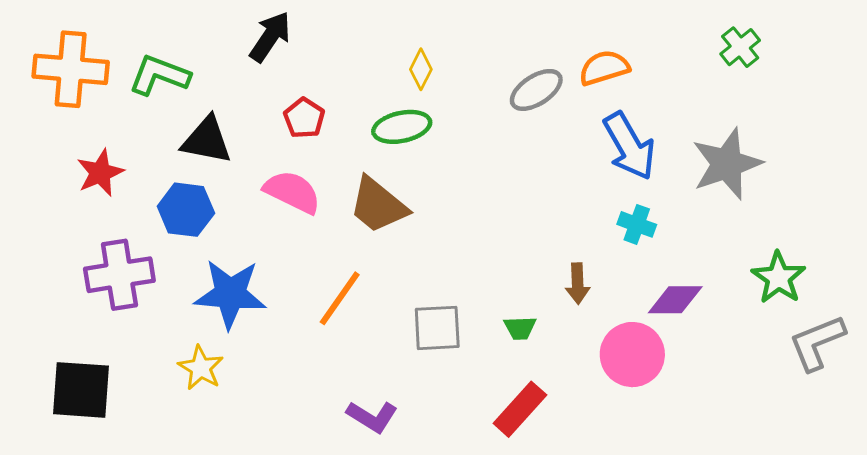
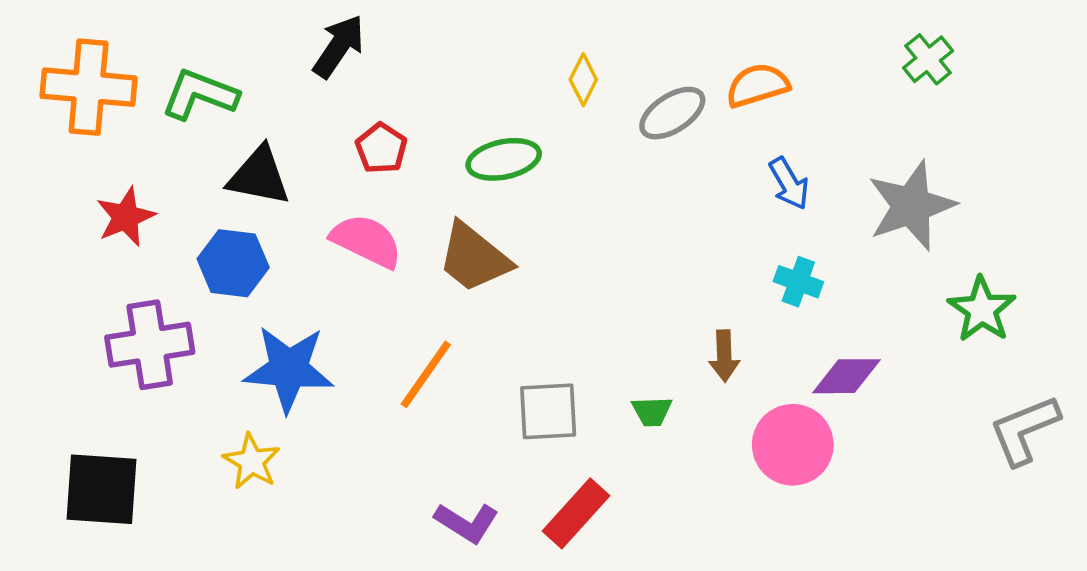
yellow diamond: (421, 69) -> (583, 80), moved
blue arrow: (629, 146) -> (789, 183), size x0.6
green star: (779, 278) -> (982, 309), moved
red rectangle: (520, 409) -> (576, 513), moved

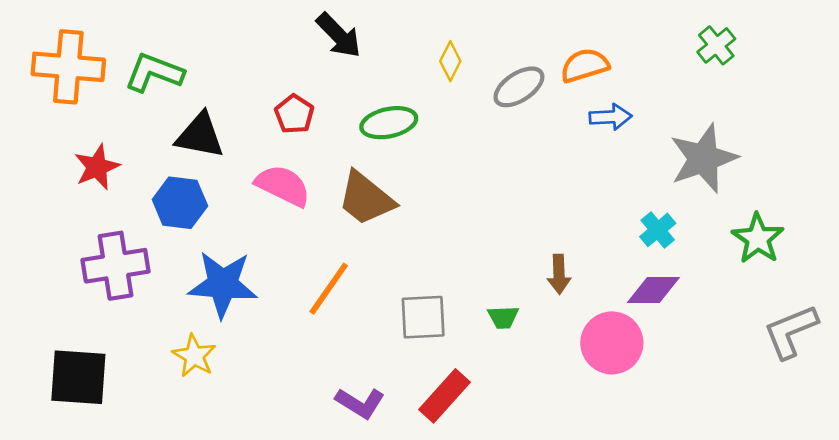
black arrow: (339, 46) -> (339, 35), moved, turned 102
blue arrow: (789, 183) -> (610, 117), moved, turned -63
cyan cross: (798, 282) -> (658, 230), moved, turned 30

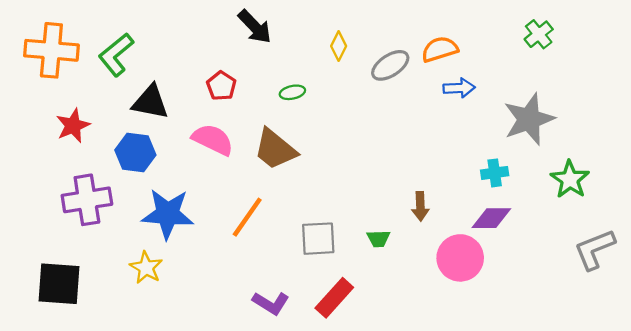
green L-shape: (154, 73) -> (116, 55), turned -60
green ellipse: (389, 123) -> (292, 92), size x0.6
cyan cross: (658, 230) -> (495, 173), turned 32

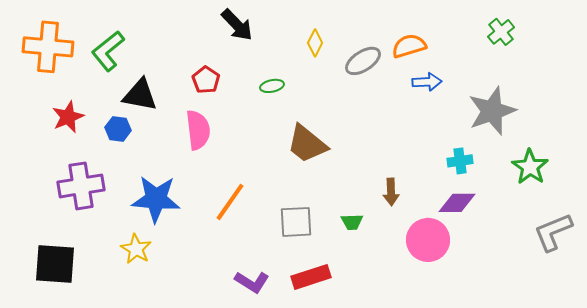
pink semicircle: (213, 140) -> (198, 130), turned 57
brown trapezoid: (275, 149) -> (307, 144), moved
blue hexagon: (135, 153) -> (118, 129), moved, size x0.7
red rectangle: (334, 298) -> (311, 277), turned 30

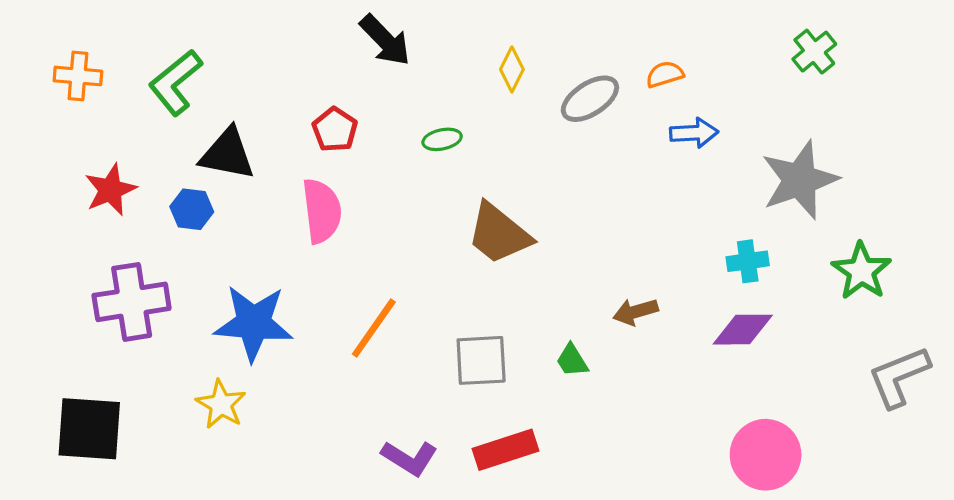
orange semicircle: (409, 46) -> (665, 74), size x0.7
orange cross: (48, 47) -> (78, 76), size x0.6
brown arrow: (391, 192) -> (635, 312), turned 76
green trapezoid: (352, 222) -> (572, 360), turned 60
pink circle: (428, 240) -> (766, 455), moved

